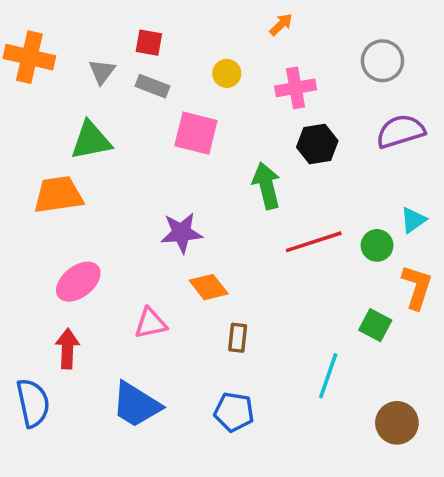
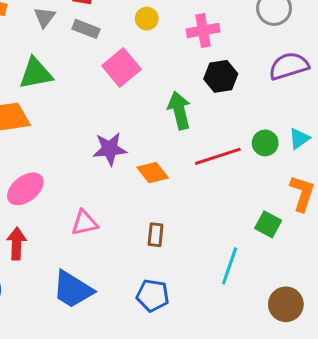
pink square: (196, 133) -> (122, 67), turned 36
green circle: (377, 245) -> (265, 143), moved
orange diamond: (209, 287) -> (153, 173), moved

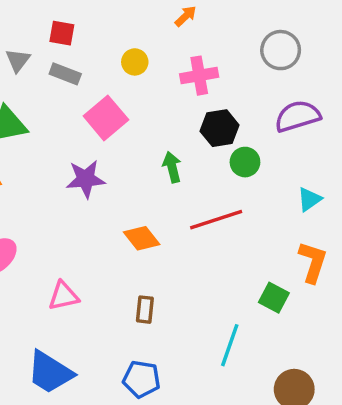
green arrow: (179, 110) -> (172, 167), size x0.7
green circle: (265, 143) -> (245, 162), moved
purple star: (110, 149) -> (86, 179), moved

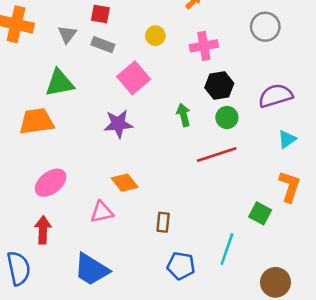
purple semicircle: (298, 116) -> (275, 96), moved
green circle: (245, 162) -> (227, 117), moved
orange diamond: (142, 238) -> (125, 183), moved
blue pentagon: (142, 379) -> (181, 266), moved

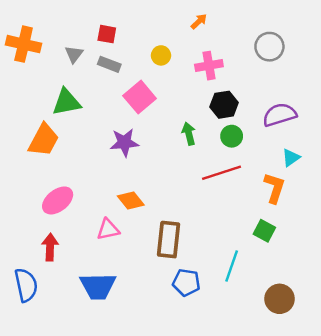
orange trapezoid: (37, 121) -> (44, 140), turned 126
orange L-shape: (290, 186) -> (274, 188), moved
brown rectangle: (163, 222) -> (169, 240), size x1.8
blue trapezoid: (91, 270) -> (98, 286), turned -33

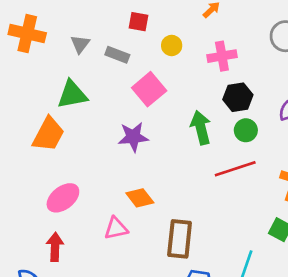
red square: (107, 34) -> (139, 22), moved
green arrow: (189, 134) -> (201, 128), size x1.4

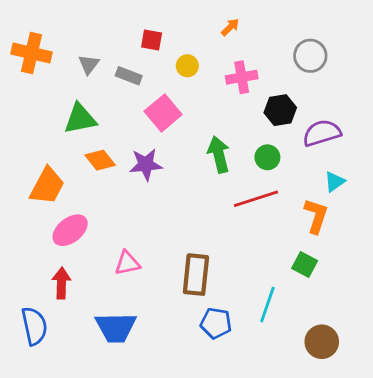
black hexagon: (238, 97) -> (280, 110), moved
orange trapezoid: (48, 134) -> (47, 186), moved
orange diamond: (140, 198) -> (100, 160), moved

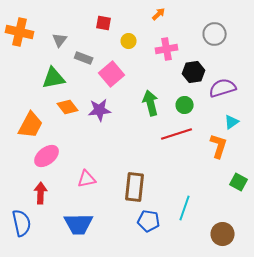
gray rectangle: (129, 76) -> (84, 58), moved
green square: (305, 265) -> (239, 182), moved

